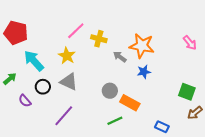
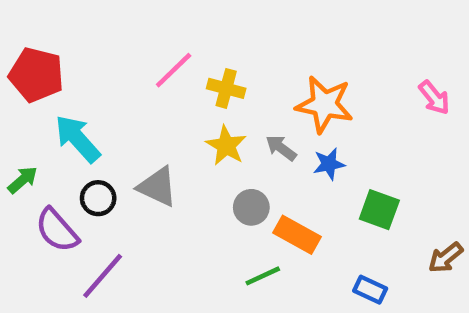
yellow star: (67, 56) -> (226, 146), moved
gray arrow: (120, 57) -> (281, 148), moved
green square: (187, 92) -> (379, 210), moved
purple semicircle: (25, 101) -> (57, 230), size x1.5
purple line: (64, 116) -> (103, 276), moved

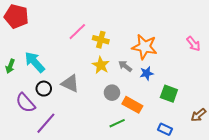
red pentagon: (36, 75) -> (16, 16), moved
green arrow: (23, 180) -> (10, 66), moved, turned 152

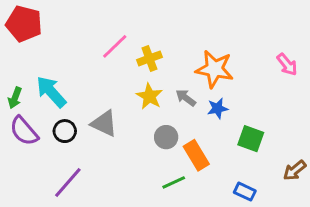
yellow cross: (101, 40) -> (149, 58), turned -35
purple semicircle: (25, 103) -> (24, 131), moved
orange rectangle: (132, 105) -> (196, 155), turned 30

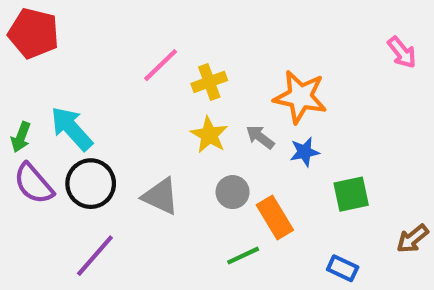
pink arrow: (287, 65) -> (402, 52), moved
gray triangle: (104, 124) -> (161, 196), moved
black circle: (65, 131) -> (91, 184), size x1.5
green square: (251, 139) -> (351, 194), turned -32

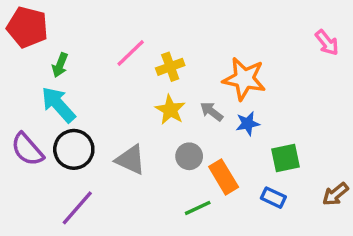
green arrow: (21, 137) -> (60, 65), moved
blue rectangle: (343, 268) -> (273, 198), moved

